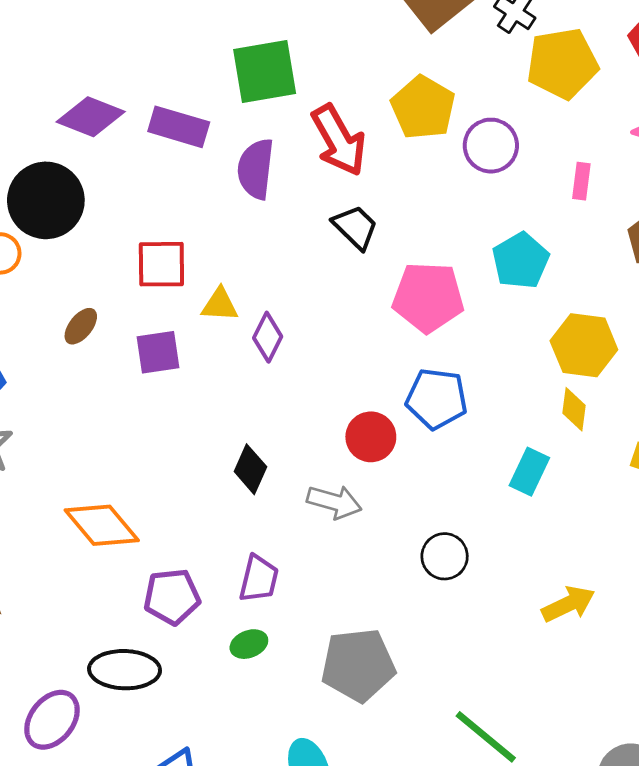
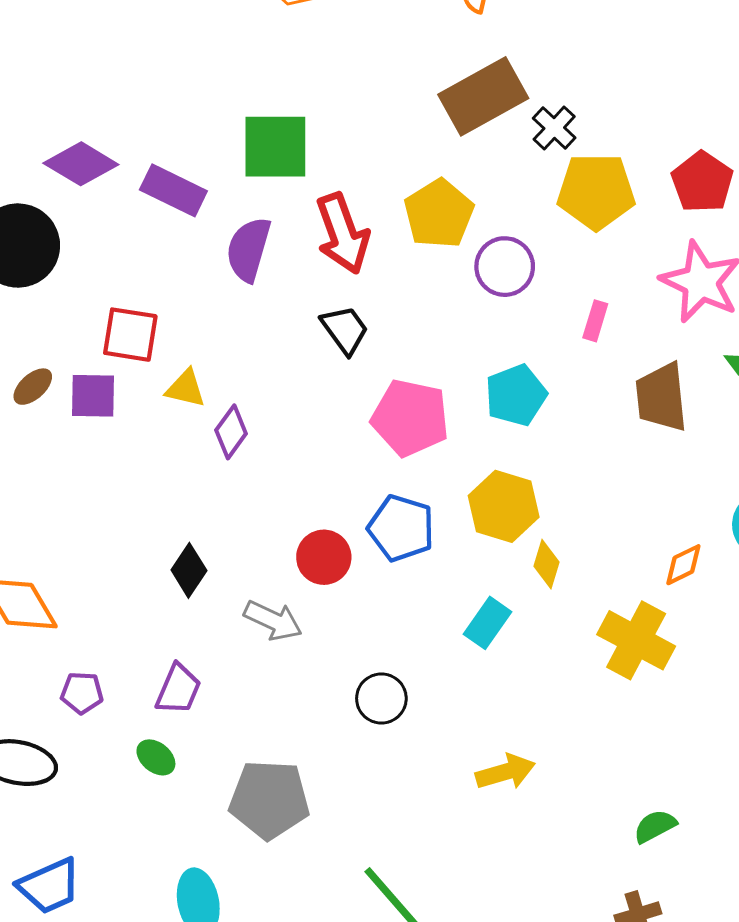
yellow hexagon: (584, 345) -> (504, 506), moved
purple square: (158, 352) -> (93, 396), moved
purple pentagon: (172, 597) -> (82, 693), size x0.7
green ellipse: (249, 644) -> (156, 757), turned 51

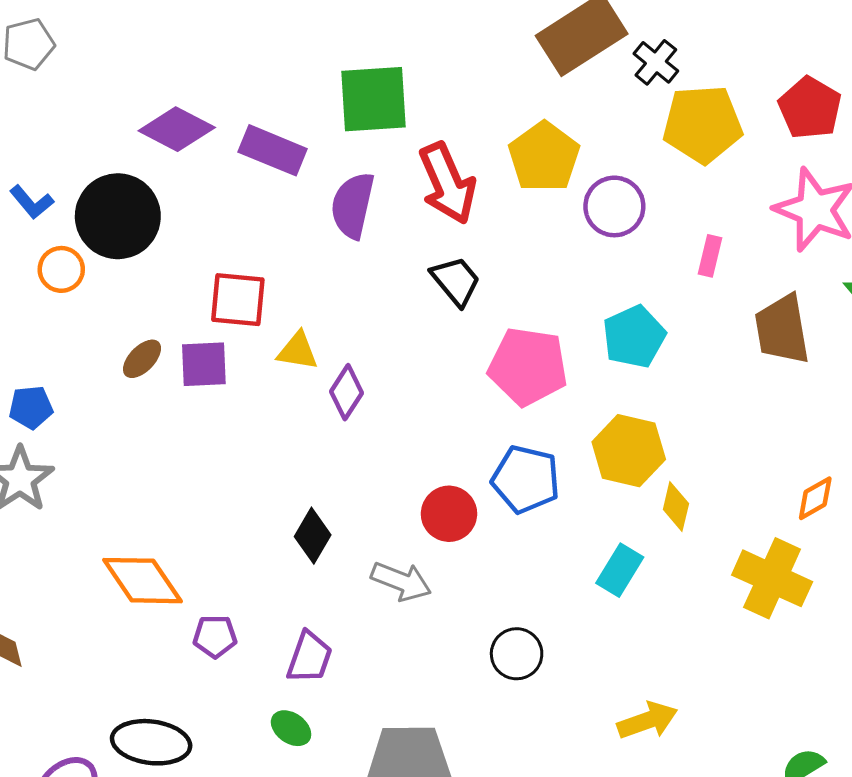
purple pentagon: (82, 693) -> (215, 636), moved

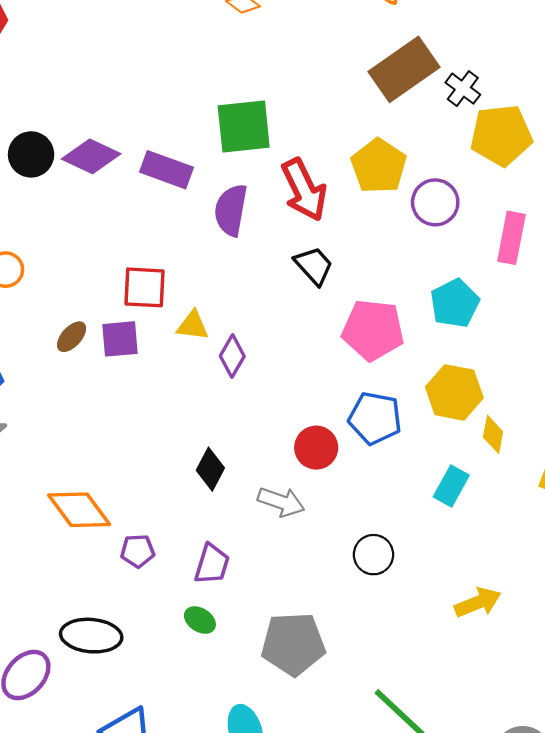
black circle: (118, 216) -> (31, 154), moved, size x0.7
pink rectangle: (710, 256) -> (511, 238), size x1.6

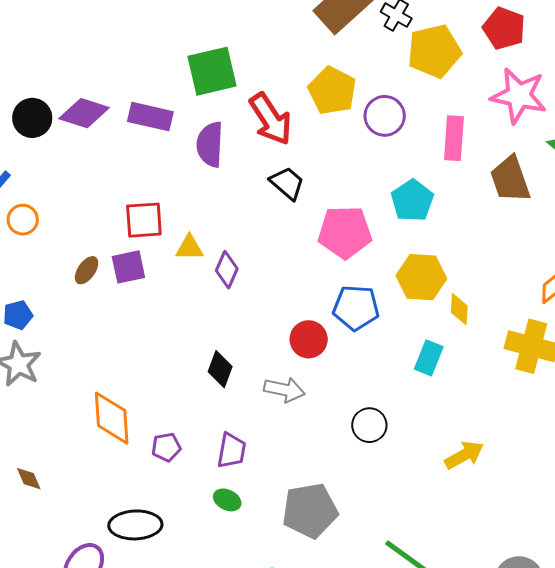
orange diamond: (79, 510) -> (112, 418), turned 40

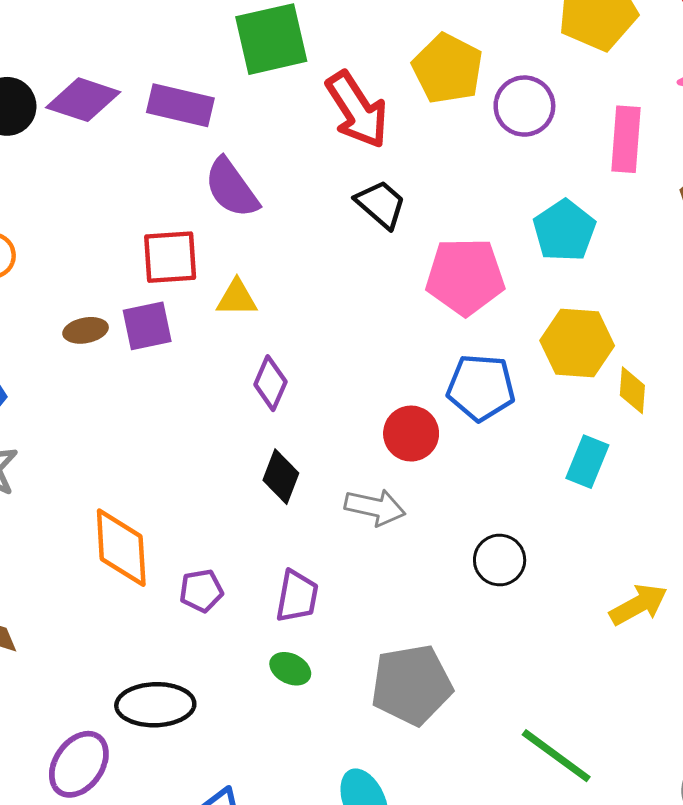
purple semicircle: (210, 144) -> (231, 188), moved, turned -39
brown ellipse: (87, 270) -> (86, 330), turned 44
purple diamond: (227, 270) -> (270, 383), moved

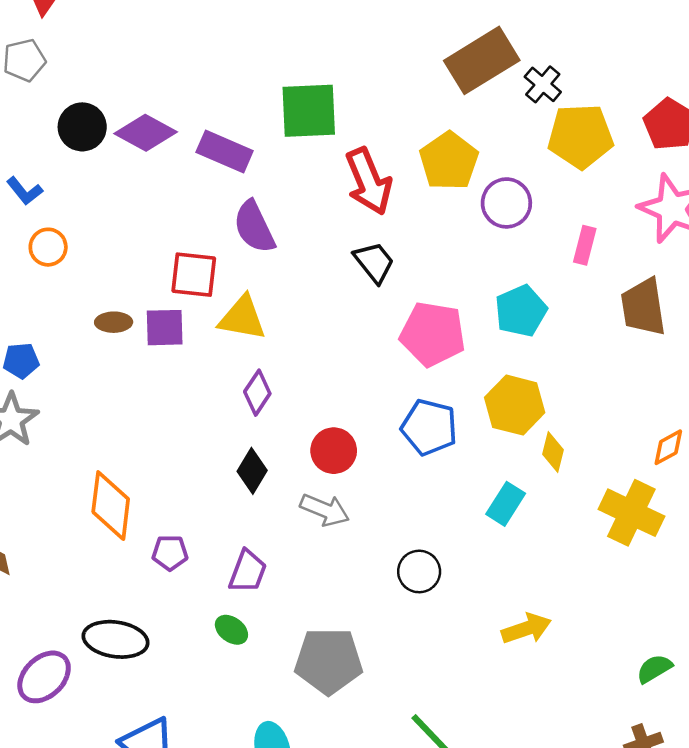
pink rectangle: (626, 139) -> (585, 245), size x0.7
yellow triangle: (237, 298) -> (242, 318), size x1.4
red circle: (411, 434) -> (334, 451), moved

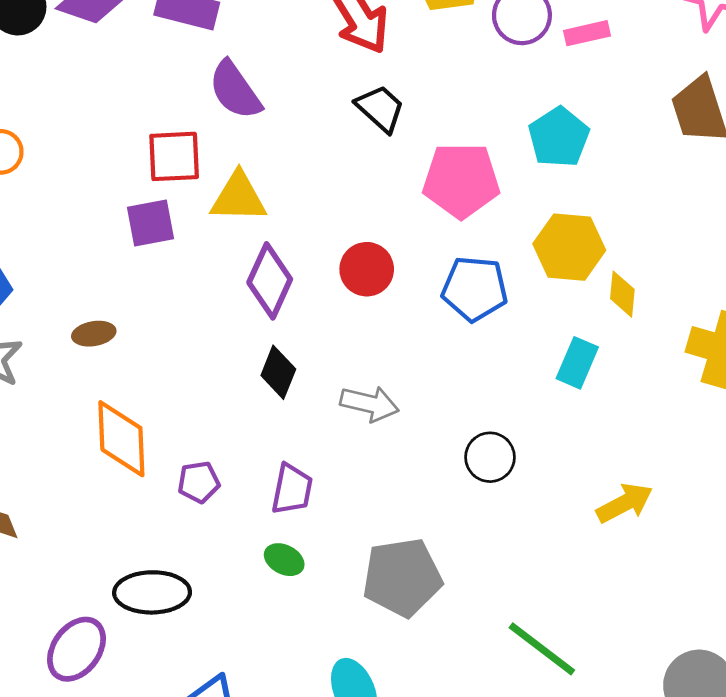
pink rectangle: (585, 245) -> (587, 33), moved, turned 72
brown ellipse: (114, 322) -> (94, 334), moved
purple diamond: (257, 393) -> (270, 281), size x1.4
red circle: (334, 451) -> (367, 269), moved

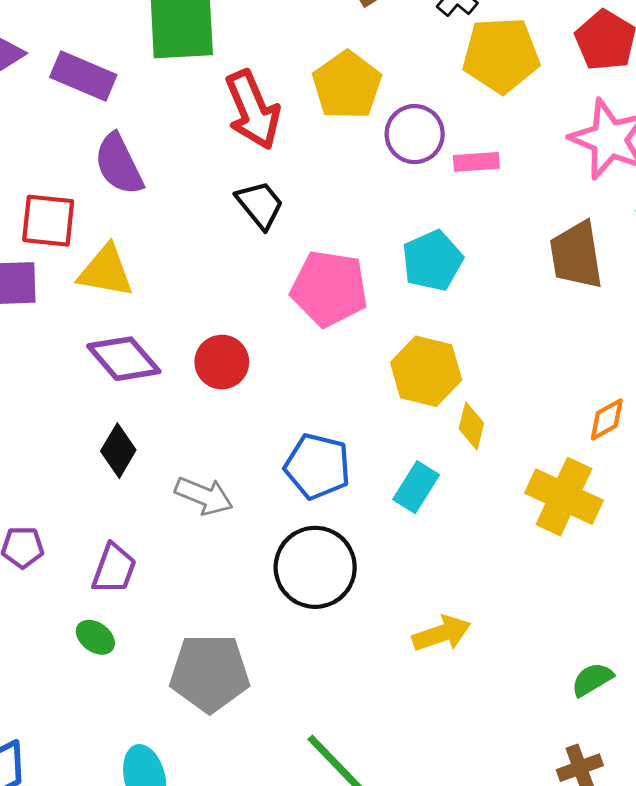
purple diamond: (270, 281) -> (124, 359), turned -74
blue pentagon: (475, 289) -> (317, 466), moved
black circle: (490, 457) -> (315, 567), size x1.6

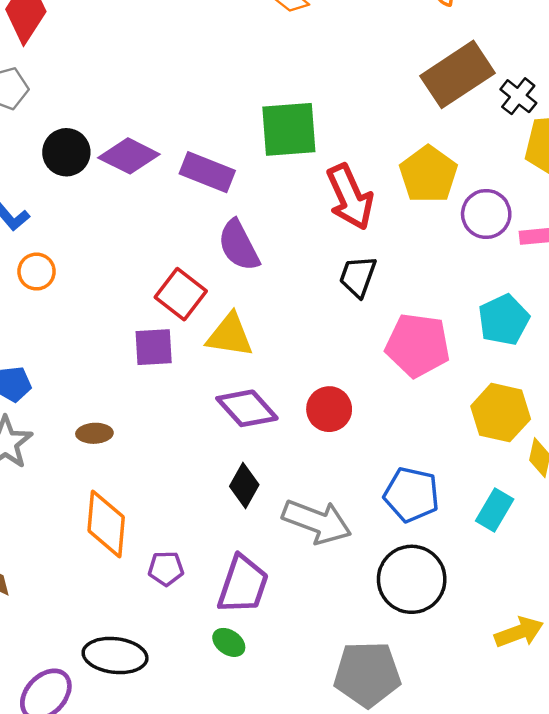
black trapezoid: (260, 205) -> (358, 276), turned -120
red square: (48, 221) -> (181, 294), turned 33
gray arrow: (204, 496) -> (317, 522), size x1.4
purple trapezoid: (114, 569) -> (243, 585), size x1.4
gray pentagon: (210, 673) -> (367, 674), moved

